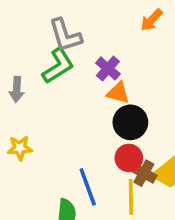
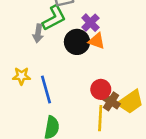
gray arrow: (17, 89) -> (38, 33), moved
black circle: (130, 122) -> (77, 42), moved
blue line: (88, 187) -> (46, 90), moved

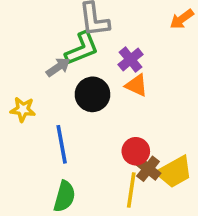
gray arrow: (38, 33) -> (58, 67), turned -138
black circle: (77, 42) -> (92, 94), moved
yellow star: (21, 76) -> (23, 109), moved

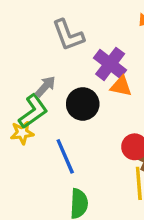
green L-shape: (82, 48) -> (33, 111), moved
purple cross: (131, 60) -> (110, 64), size x1.4

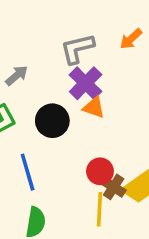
gray L-shape: (68, 35) -> (77, 49), moved, turned 90
gray arrow: (45, 86) -> (17, 75), moved

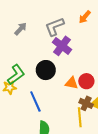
gray arrow: (17, 75) -> (21, 29), moved
orange triangle: (94, 107) -> (71, 83), moved
red circle: (100, 171) -> (86, 81), moved

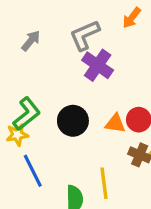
black circle: (46, 70) -> (73, 121), moved
blue line: (35, 101) -> (33, 171), moved
yellow line: (80, 117) -> (104, 183), moved

